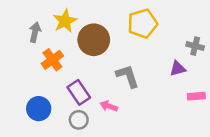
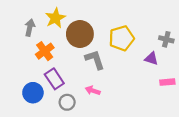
yellow pentagon: (143, 23) -> (122, 38), moved
purple triangle: (178, 69) -> (151, 59), turned 32
gray L-shape: (128, 76) -> (95, 60), moved
purple rectangle: (79, 92) -> (54, 79), moved

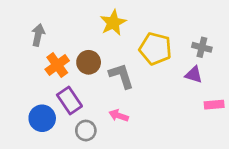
yellow star: (55, 18) -> (113, 23), moved
brown circle: (80, 34) -> (89, 62), moved, size x0.7
yellow pentagon: (122, 38) -> (155, 49), turned 30
gray cross: (166, 39) -> (202, 47), moved

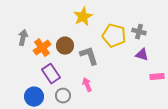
gray arrow: (38, 35) -> (23, 38), moved
gray cross: (202, 47) -> (139, 32), moved
pink arrow: (119, 116) -> (87, 85), turned 48
blue circle: (42, 118) -> (34, 97), moved

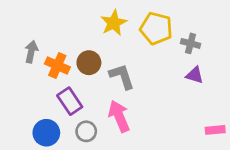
yellow pentagon: (114, 36) -> (156, 28), moved
orange cross: (42, 48) -> (57, 65), turned -30
pink rectangle: (157, 77) -> (215, 130), moved
pink arrow: (87, 85) -> (119, 116), size x1.6

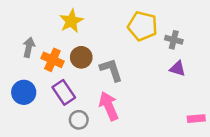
yellow star: (114, 23) -> (71, 21), moved
blue circle: (46, 133) -> (24, 92), moved

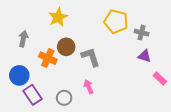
orange cross: (52, 60) -> (48, 58), moved
purple rectangle: (64, 92) -> (33, 95), moved
pink arrow: (109, 106) -> (89, 87), size x0.6
pink rectangle: (196, 119) -> (160, 78), moved, turned 48

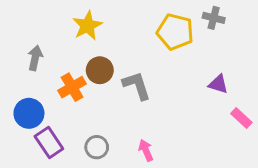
gray cross: (142, 33) -> (214, 18), moved
orange cross: (48, 58) -> (72, 87), turned 36
pink arrow: (89, 87) -> (146, 150), moved

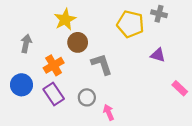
brown circle: (100, 70) -> (78, 42), moved
purple triangle: (218, 84) -> (158, 55), moved
purple rectangle: (49, 143) -> (54, 94), moved
gray circle: (97, 147) -> (87, 97), moved

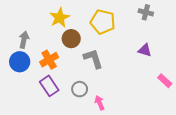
yellow pentagon: (130, 24) -> (103, 22), moved
blue circle: (21, 85) -> (20, 62), moved

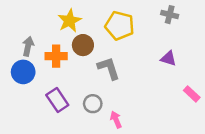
orange cross: (49, 60) -> (56, 56), moved, turned 30

